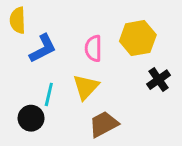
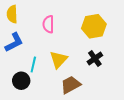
blue L-shape: (43, 48) -> (14, 42), moved
pink semicircle: (93, 48) -> (48, 24), moved
black cross: (159, 80) -> (95, 59), moved

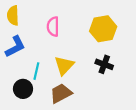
black cross: (95, 59) -> (104, 64), turned -35
brown trapezoid: (71, 85) -> (61, 93), moved

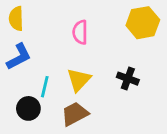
pink semicircle: (53, 27) -> (80, 32), moved
yellow hexagon: (103, 29) -> (143, 23), moved

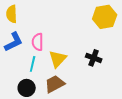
pink semicircle: (80, 32) -> (38, 42), moved
black circle: (28, 108) -> (27, 88), moved

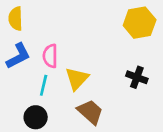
black cross: (94, 58) -> (137, 77), moved
brown trapezoid: (55, 84) -> (90, 112), moved, turned 70

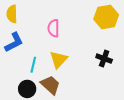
pink semicircle: (50, 56) -> (53, 28), moved
brown trapezoid: (90, 112) -> (50, 85), moved

